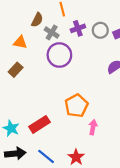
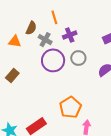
gray circle: (100, 30) -> (78, 58), moved
orange triangle: (20, 42) -> (15, 41), moved

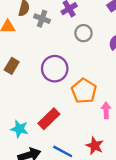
purple circle: (53, 60) -> (55, 69), moved

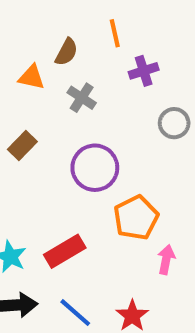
gray cross: (42, 19) -> (82, 98), moved
gray circle: (83, 33) -> (174, 123), moved

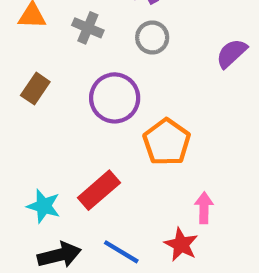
gray circle: (174, 123) -> (152, 38), moved
pink arrow: (166, 260) -> (204, 208), moved

